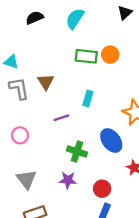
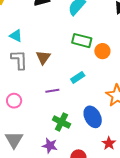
orange circle: (110, 55) -> (102, 51), moved
cyan rectangle: (88, 99) -> (78, 77), turned 32

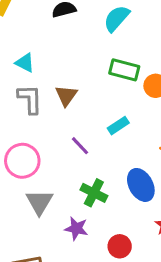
purple line: (52, 91) -> (80, 146), turned 56
pink circle: (14, 101) -> (22, 161), size x1.5
gray triangle: (14, 140) -> (39, 202), moved

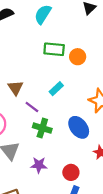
brown triangle: (66, 96) -> (15, 88), moved
green cross: (94, 193) -> (42, 128), moved

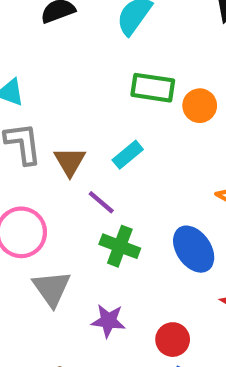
cyan rectangle: (56, 89) -> (128, 155), moved

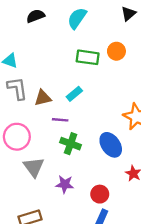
orange circle: (200, 106) -> (116, 51), moved
brown triangle: (70, 161) -> (43, 98), turned 48
purple line: (101, 202) -> (60, 120), turned -35

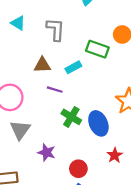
green rectangle: (88, 57) -> (97, 49), moved
gray L-shape: (17, 88) -> (56, 29), moved
green cross: (71, 144) -> (71, 117), moved

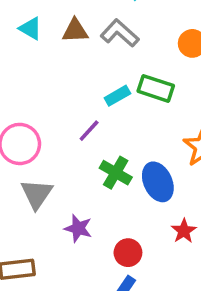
gray L-shape: (56, 29) -> (120, 33), moved, turned -50
green rectangle: (97, 49) -> (156, 88), moved
brown triangle: (42, 65) -> (75, 31), moved
purple line: (55, 90) -> (89, 131), turned -63

